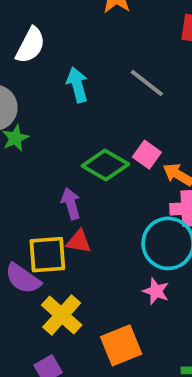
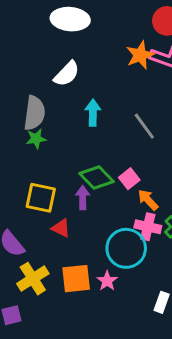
purple arrow: (71, 204) -> (83, 198), moved
yellow square: (47, 255) -> (41, 198), moved
orange square: (121, 345) -> (76, 279), moved

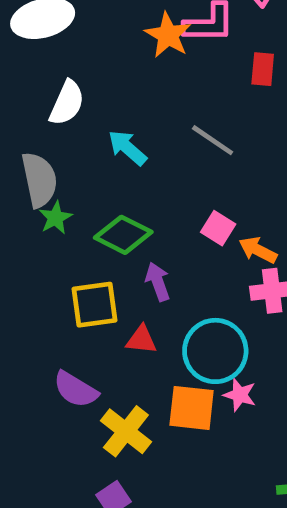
cyan arrow: (93, 113) -> (127, 148), turned -30
green diamond: (97, 178) -> (123, 235), moved
cyan circle: (126, 248) -> (215, 351), moved
orange square: (76, 279) -> (192, 408), turned 32

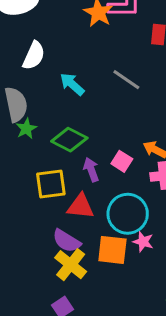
pink square: (218, 228) -> (122, 161), moved
red triangle: (141, 340) -> (81, 206), size x1.4
purple semicircle: (76, 390) -> (67, 241), moved

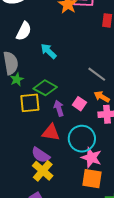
gray line: (126, 80) -> (97, 74), moved
yellow square: (51, 184) -> (30, 103), moved
pink star: (143, 242) -> (91, 158), size x1.5
orange square: (112, 250) -> (92, 179), moved

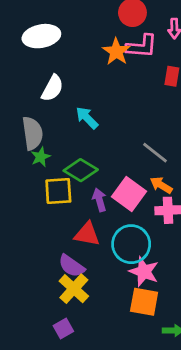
pink square: (79, 104) -> (129, 194), size x1.6

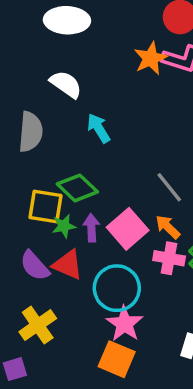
white semicircle: (52, 88) -> (66, 84), turned -96
green star: (41, 157) -> (64, 226), moved
purple semicircle: (72, 266) -> (35, 266), moved

